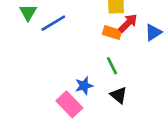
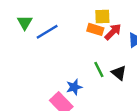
orange rectangle: (112, 32) -> (95, 29), moved
black triangle: (119, 95) -> (119, 73), moved

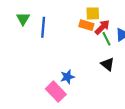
blue line: (47, 32) -> (43, 27), turned -54
green line: (99, 69) -> (106, 39), moved

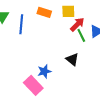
orange rectangle: (86, 25) -> (44, 12), moved
black triangle: (108, 64) -> (72, 59), moved

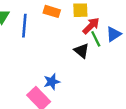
black triangle: (72, 59) -> (82, 51), moved

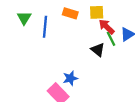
red arrow: (91, 26) -> (107, 27), turned -91

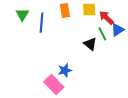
orange rectangle: (70, 13) -> (65, 11), turned 64
red arrow: (107, 27) -> (106, 18), moved

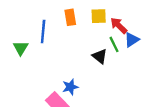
green triangle: (22, 15) -> (21, 48), moved

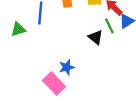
green triangle: (21, 48) -> (18, 29), turned 42

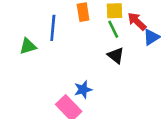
green line: (109, 26) -> (113, 29), moved

